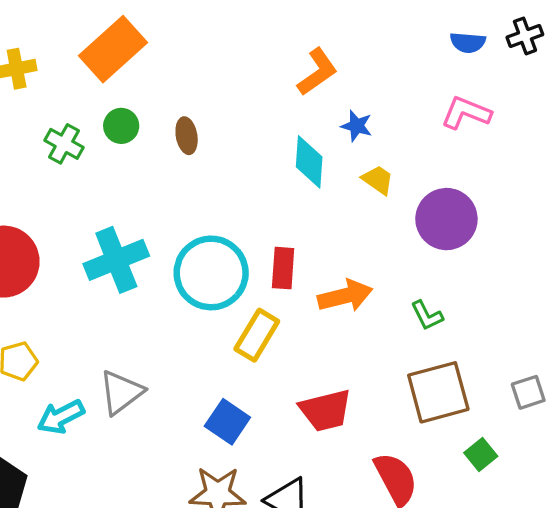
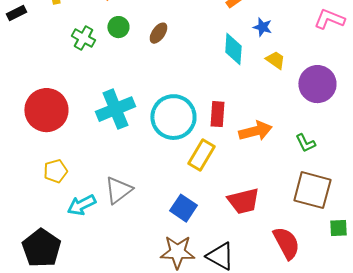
brown ellipse: (187, 136) -> (158, 33), turned 45
brown square: (438, 392) -> (312, 190), turned 30
green square: (481, 454) -> (338, 228), turned 36

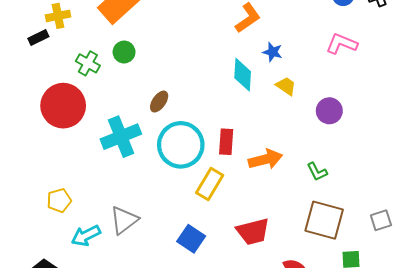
black rectangle: (16, 13) -> (38, 38), moved
brown ellipse: (158, 33) -> (159, 102), moved
purple circle: (317, 84) -> (329, 111), size x0.7
red circle: (46, 110) -> (63, 106), moved

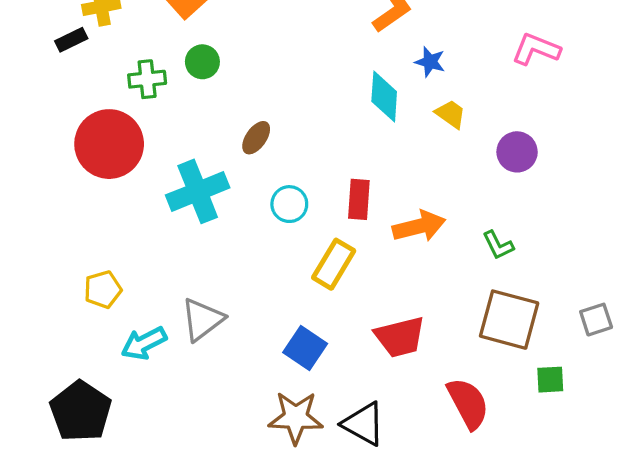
green cross: (88, 63) -> (147, 79), turned -35
cyan circle: (181, 145) -> (289, 204), size x0.5

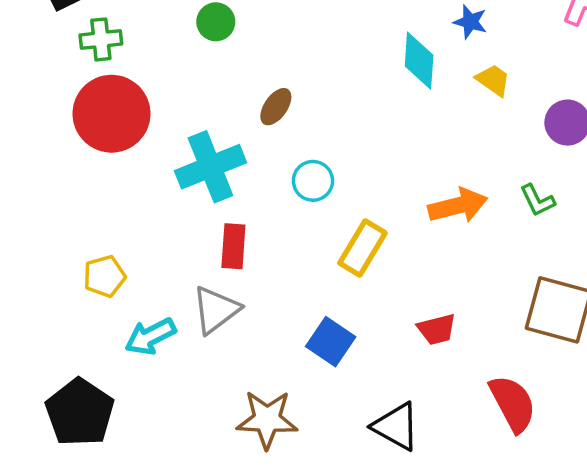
green cross: (147, 79) -> (101, 39), moved
red rectangle: (359, 199) -> (233, 246), moved
green L-shape: (498, 245) -> (537, 200), moved
red trapezoid: (400, 337) -> (437, 329), size x0.7
brown star: (296, 418) -> (267, 419), moved

